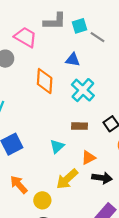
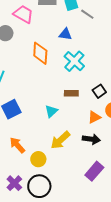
orange triangle: (88, 158) -> (94, 117), moved

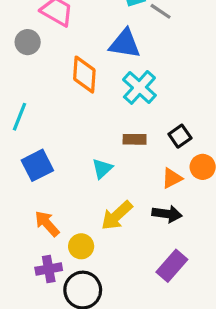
blue triangle: (65, 34) -> (125, 44), size x1.5
purple cross: (14, 183) -> (49, 269), moved, turned 35

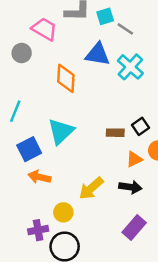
cyan cross: (139, 87) -> (130, 67), moved
brown rectangle: (135, 139) -> (115, 133), moved
cyan triangle: (102, 169) -> (61, 131), moved, size x1.6
orange arrow: (47, 224) -> (39, 177), moved, turned -35

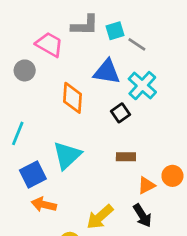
black square: (141, 126) -> (120, 113), moved
black arrow: (130, 187) -> (142, 216), turned 50

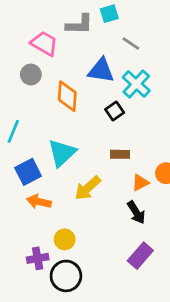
cyan square: (115, 31) -> (109, 14), moved
gray circle: (25, 70) -> (31, 75), moved
yellow arrow: (100, 217) -> (88, 188), moved

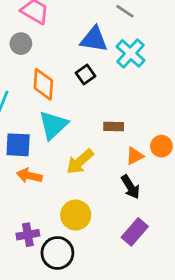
orange diamond: (67, 96) -> (43, 84), moved
black square: (115, 111) -> (86, 74), moved
blue square: (28, 172) -> (18, 145), turned 30
yellow circle: (65, 239) -> (76, 215), moved, size x1.4

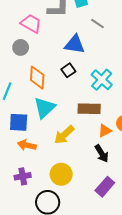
cyan cross: (131, 53) -> (102, 80), moved
brown rectangle: (114, 126) -> (89, 109), size x1.5
purple cross: (28, 235) -> (23, 176), moved

